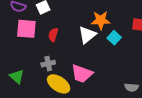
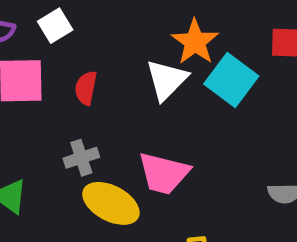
orange star: (101, 20) -> (195, 42), turned -30
cyan square: (114, 38) -> (231, 80), size x1.5

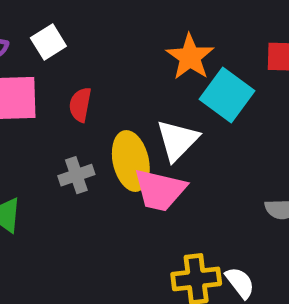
white triangle: (167, 80) -> (177, 140), moved
yellow ellipse: (111, 203) -> (131, 161), moved, turned 50

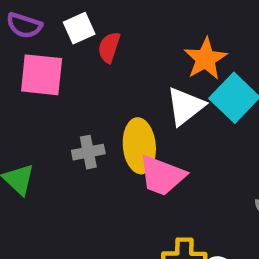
red semicircle: (80, 105) -> (109, 47), moved
white triangle: (177, 140) -> (185, 106), moved

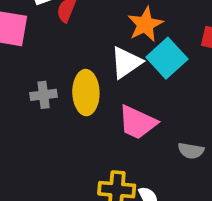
pink trapezoid: (162, 176) -> (137, 122), moved

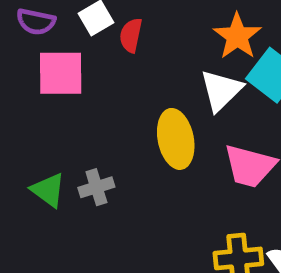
gray cross: (44, 95) -> (96, 187), moved

